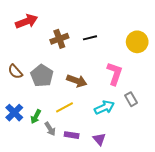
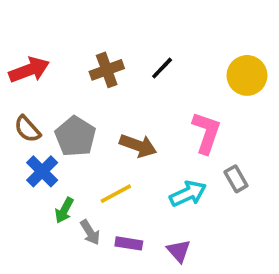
red arrow: (27, 21) -> (29, 70), moved
black line: (90, 38) -> (162, 68), turned -32
blue cross: (14, 113) -> (42, 171), moved

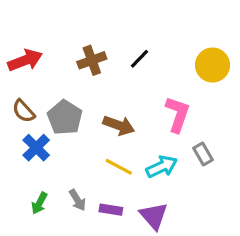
yellow line: (116, 194) -> (119, 167), moved, turned 56
green arrow: (64, 210) -> (39, 203), moved
purple triangle: (179, 251) -> (154, 216), size x1.4

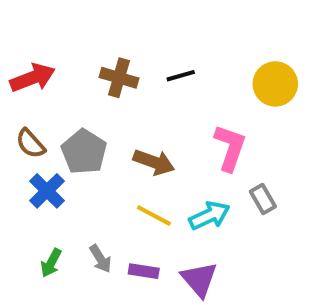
black line: (139, 59) -> (181, 76), turned 30
brown cross: (92, 60) -> (119, 78), turned 36

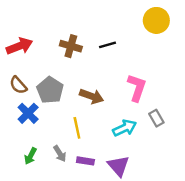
yellow circle: (275, 84) -> (156, 20), moved
yellow line: (154, 216) -> (77, 128), moved, turned 50

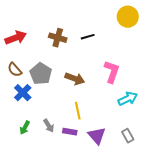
gray rectangle: (156, 118) -> (128, 136), moved
yellow line: (77, 128) -> (78, 111), moved
cyan arrow: (125, 128) -> (128, 99), moved

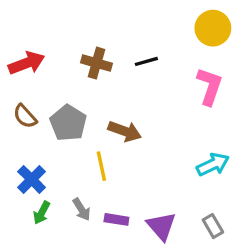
pink L-shape: (112, 72) -> (210, 86), moved
blue cross: (23, 93) -> (32, 179), moved
yellow line: (78, 111) -> (101, 166), moved

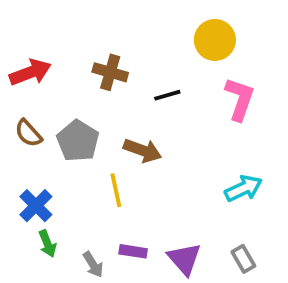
yellow circle: (213, 28) -> (215, 40), moved
black line: (146, 61) -> (167, 95), moved
gray arrow: (81, 209) -> (93, 265), moved
green arrow: (42, 213) -> (47, 244), turned -50

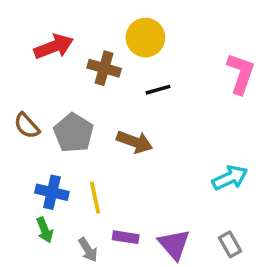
yellow circle: (215, 40) -> (145, 38), moved
red arrow: (30, 72) -> (54, 47), moved
pink L-shape: (240, 99) -> (241, 74), moved
yellow line: (116, 190) -> (95, 198), moved
blue cross: (36, 206) -> (52, 192), moved, turned -32

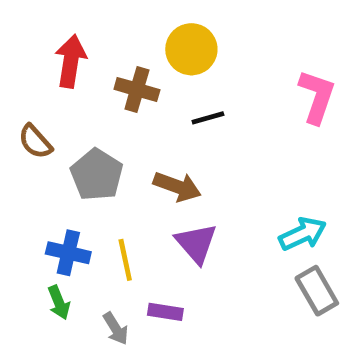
red arrow: (54, 47) -> (71, 61), turned -60
brown semicircle: (27, 126) -> (35, 142), moved
purple triangle: (174, 244) -> (196, 243), moved
gray rectangle: (230, 244) -> (317, 291), moved, size x1.4

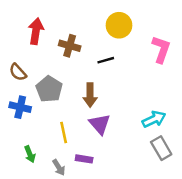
yellow circle: (191, 49) -> (119, 25), moved
brown arrow: (177, 187) -> (90, 95), turned 70
blue cross: (68, 253) -> (20, 107), moved

